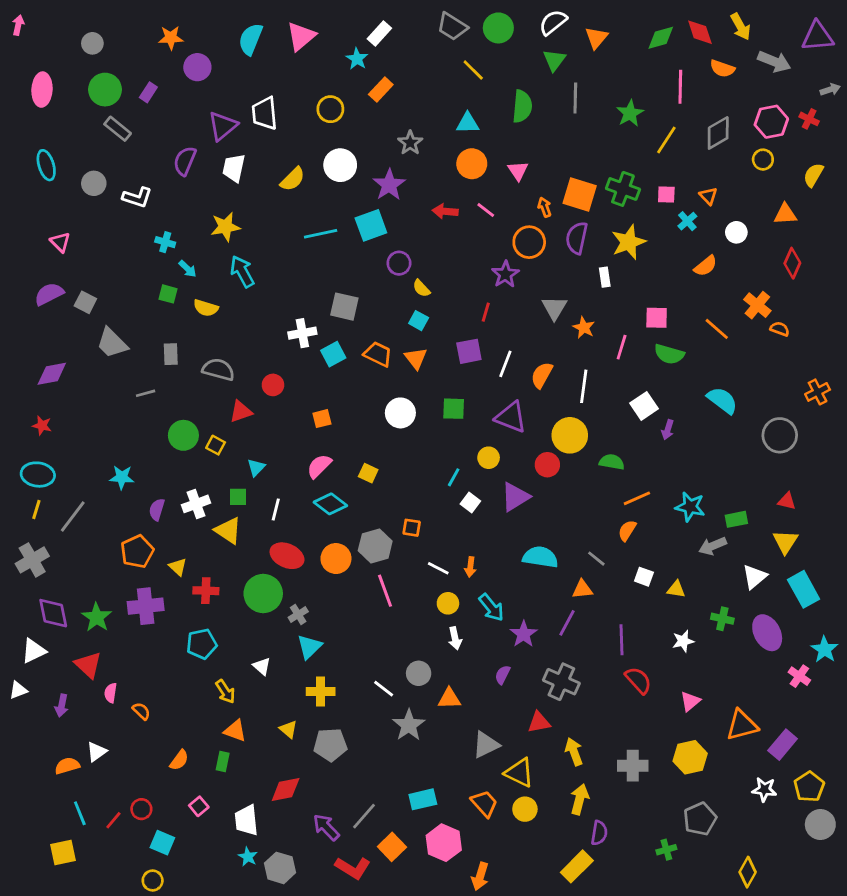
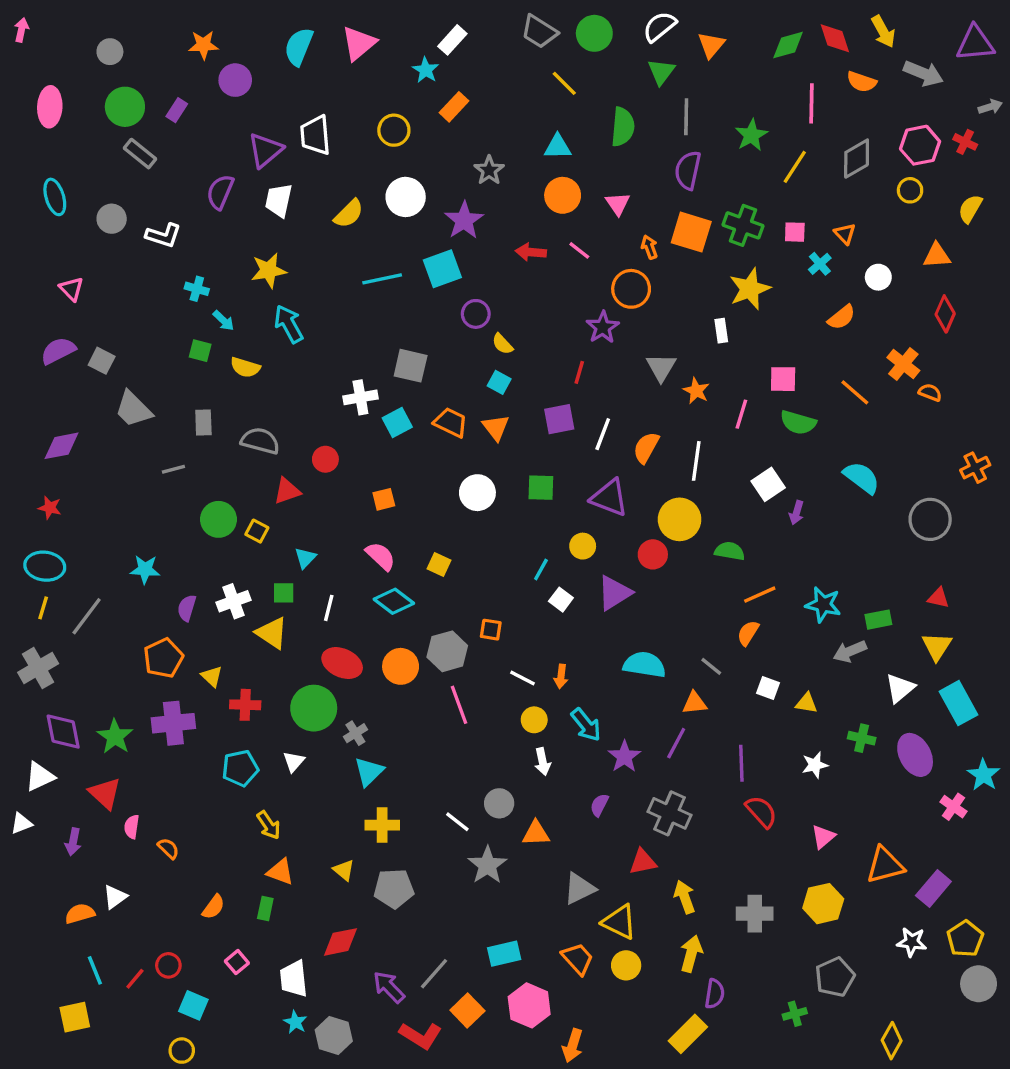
purple semicircle: (577, 238) -> (688, 170), moved
pink semicircle: (319, 466) -> (381, 556), turned 88
white triangle: (262, 666) -> (294, 762), moved, turned 30

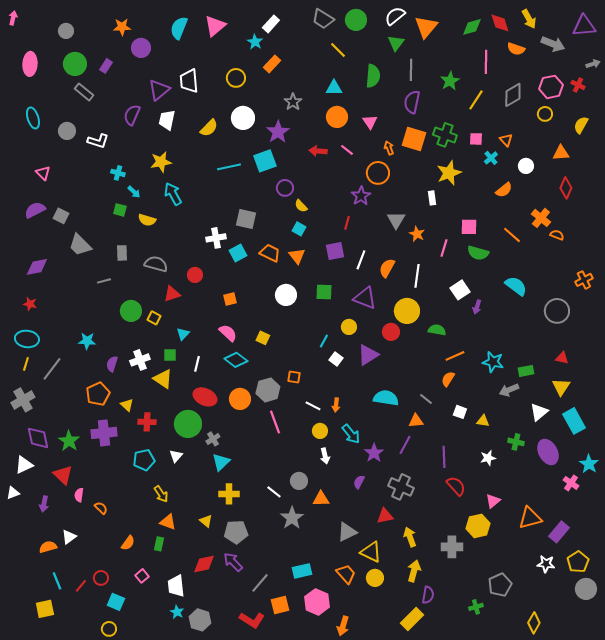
orange triangle: (711, 45) -> (426, 27), size x1.4
yellow hexagon: (823, 904) -> (478, 526), moved
purple arrow: (389, 987) -> (233, 562), moved
orange square: (467, 1010) -> (280, 605), turned 30

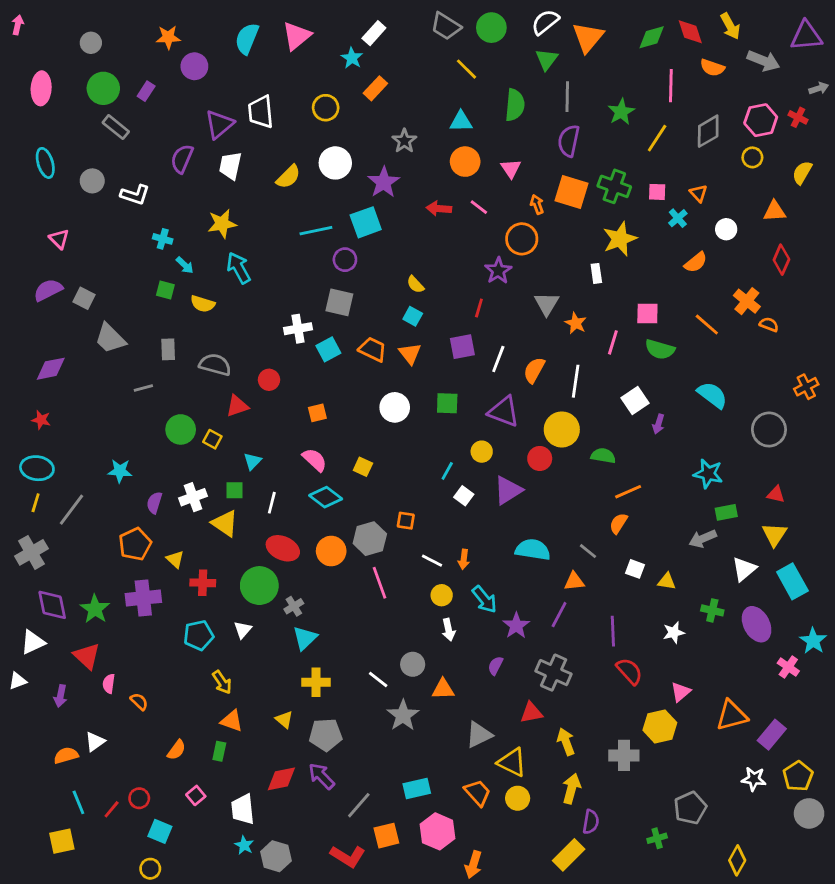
purple circle: (285, 188) -> (345, 260), moved
cyan star: (493, 362) -> (708, 474), moved

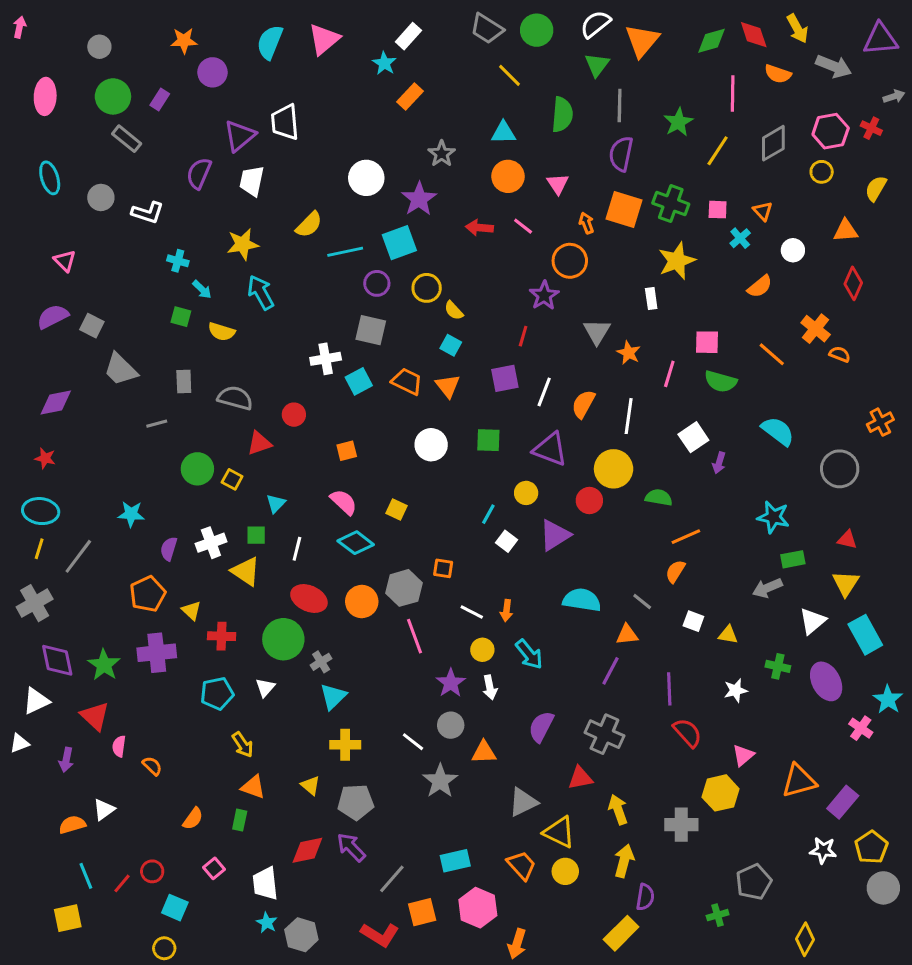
yellow circle: (326, 108) -> (427, 288), moved
yellow semicircle: (288, 177) -> (309, 225), moved
purple star: (516, 626) -> (451, 683), moved
purple semicircle: (496, 666) -> (541, 727), size x1.5

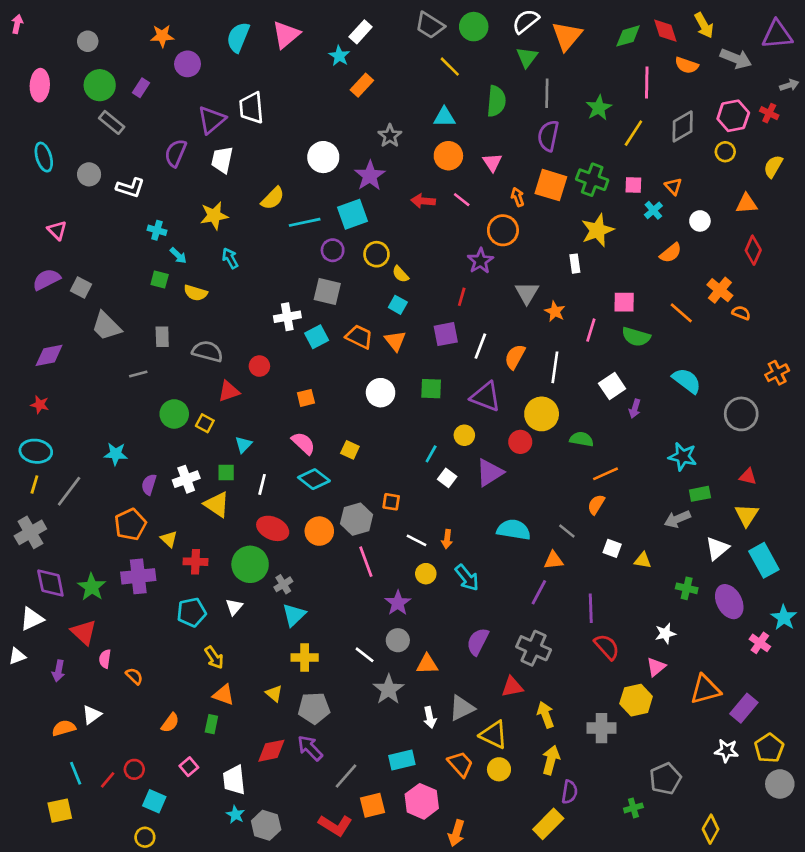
cyan arrow: (261, 292) -> (230, 258), size x0.7
white arrow: (490, 687) -> (430, 717), moved
white star: (736, 690) -> (665, 634), moved

